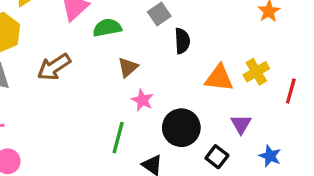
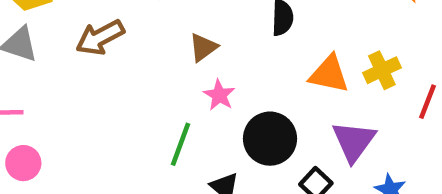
purple triangle: (241, 124) -> (354, 141), size x1.5

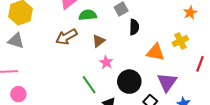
brown arrow: (100, 37) -> (67, 37), moved
yellow cross: (382, 70) -> (180, 41), moved
green line: (181, 144) -> (89, 85), turned -54

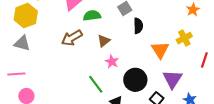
orange triangle: (156, 52) -> (160, 50), turned 48

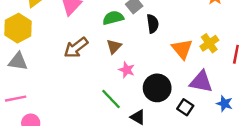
green semicircle: (92, 16) -> (113, 18), moved
yellow cross: (184, 38) -> (209, 43), moved
purple triangle: (173, 79) -> (201, 82), turned -45

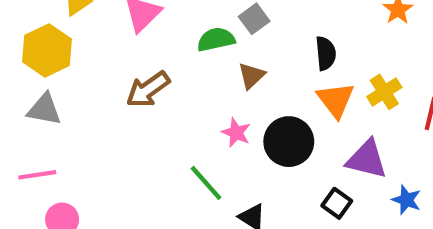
black semicircle: (153, 24) -> (326, 53), moved
brown triangle: (114, 46) -> (251, 76), moved
black circle: (157, 88) -> (289, 142), moved

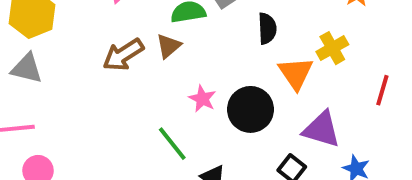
black semicircle: (326, 53) -> (267, 28), moved
brown triangle: (251, 76) -> (169, 46), moved
yellow cross: (384, 92) -> (332, 48), moved

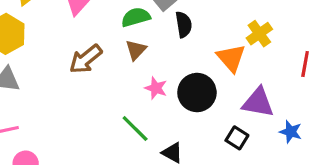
black semicircle: (267, 28) -> (184, 24), moved
brown triangle: (169, 46) -> (136, 50), moved

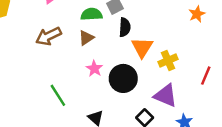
yellow cross: (259, 34) -> (168, 60), moved
orange triangle: (231, 58) -> (142, 47), moved
green line: (135, 128) -> (58, 95), moved

